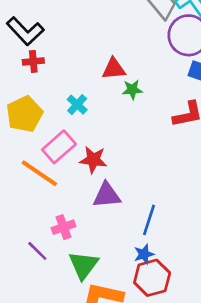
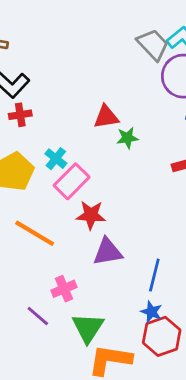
cyan cross: (77, 105) -> (56, 159), moved
pink rectangle: (59, 147) -> (72, 181), moved
blue star: (144, 254) -> (151, 312), turned -30

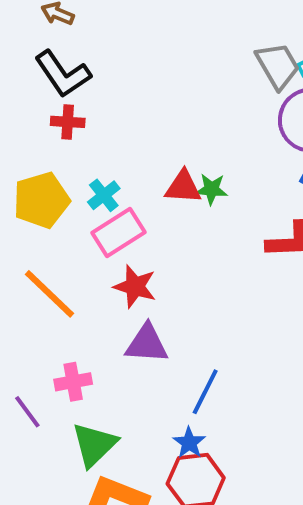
red triangle: (106, 117) -> (183, 187), moved

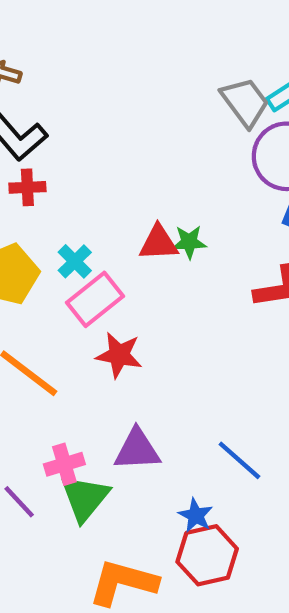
purple triangle: (147, 344) -> (137, 450), moved
blue line: (205, 392) -> (239, 460), moved, turned -69
green triangle: (94, 445) -> (85, 498), moved

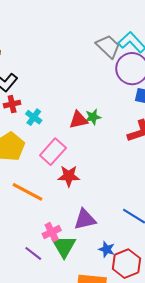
cyan cross: (75, 261) -> (34, 117), moved
blue star: (196, 515) -> (107, 249), moved

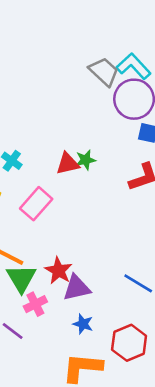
red star: (69, 176) -> (58, 271), moved, turned 30
green triangle: (64, 246) -> (21, 278), moved
blue star: (107, 249) -> (83, 324), moved

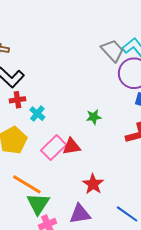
red triangle: (68, 164) -> (72, 146), moved
red star: (58, 271) -> (93, 184), moved

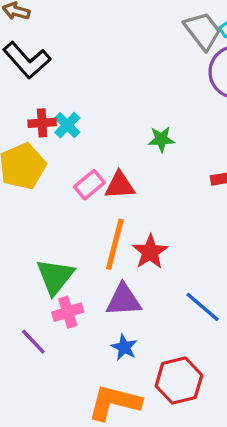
red cross: (17, 100) -> (42, 123), moved
pink rectangle: (54, 148) -> (89, 185), size x0.7
orange line: (27, 184) -> (115, 244), moved, turned 68

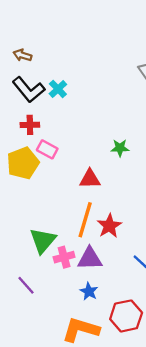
red cross: (42, 123) -> (30, 125), moved
cyan cross: (67, 125) -> (58, 89), moved
pink rectangle: (89, 185) -> (47, 149), moved, turned 66
pink cross: (68, 312) -> (64, 257), moved

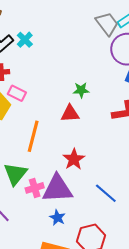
red triangle: (90, 179) -> (70, 114), moved
orange line: (85, 220) -> (33, 136), moved
purple triangle: (90, 259) -> (57, 189), size x1.4

